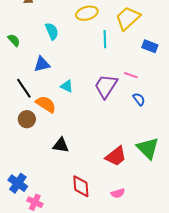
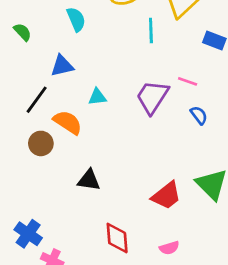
cyan triangle: (67, 86) -> (97, 97), turned -32
black line: (24, 88) -> (37, 100), turned 70

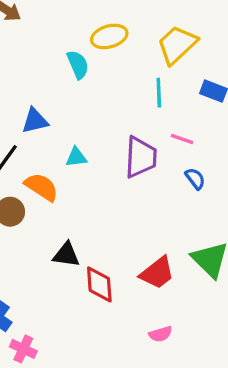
cyan semicircle: (76, 19) -> (78, 65), moved
cyan line: (151, 31) -> (159, 93), moved
purple trapezoid: (152, 97) -> (141, 157), turned 150
red diamond: (117, 238) -> (99, 284), moved

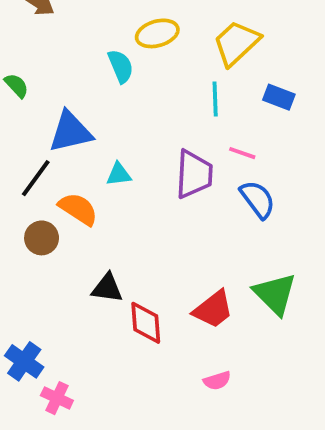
blue triangle: (35, 121) -> (70, 132), size x1.4
blue semicircle: (195, 179) -> (258, 199), size x1.5

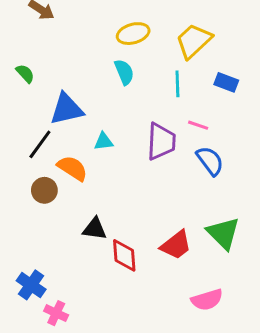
cyan semicircle: (121, 66) -> (124, 72), moved
pink semicircle: (217, 381) -> (207, 300), moved, size x1.5

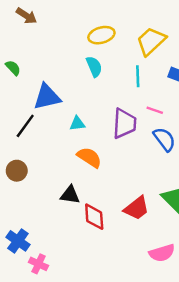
orange semicircle: (72, 168) -> (89, 157), moved
brown circle: (44, 190) -> (17, 171), moved

